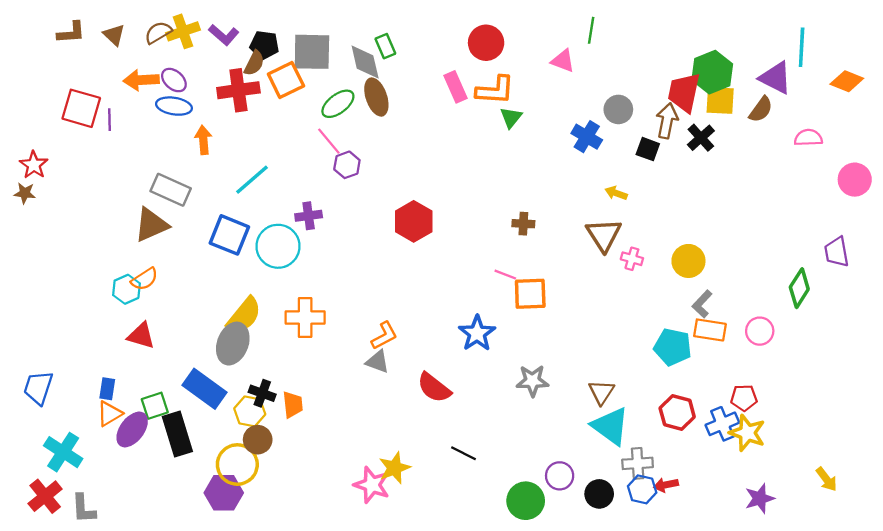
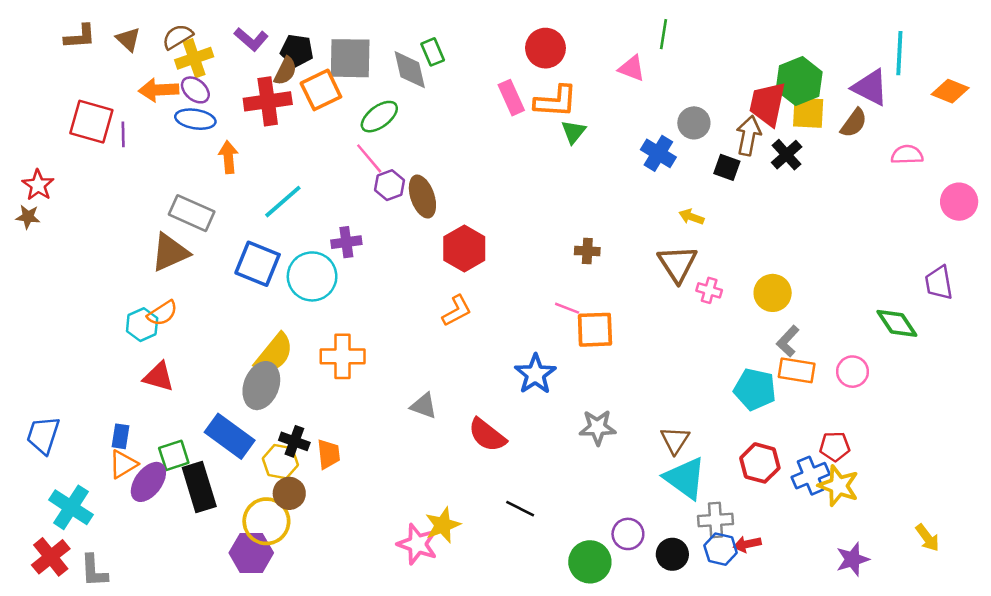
yellow cross: (183, 31) -> (194, 58), moved
brown ellipse: (376, 97) -> (422, 197), moved
green diamond: (799, 288) -> (897, 323), turned -66
orange L-shape: (384, 336) -> (457, 311), moved

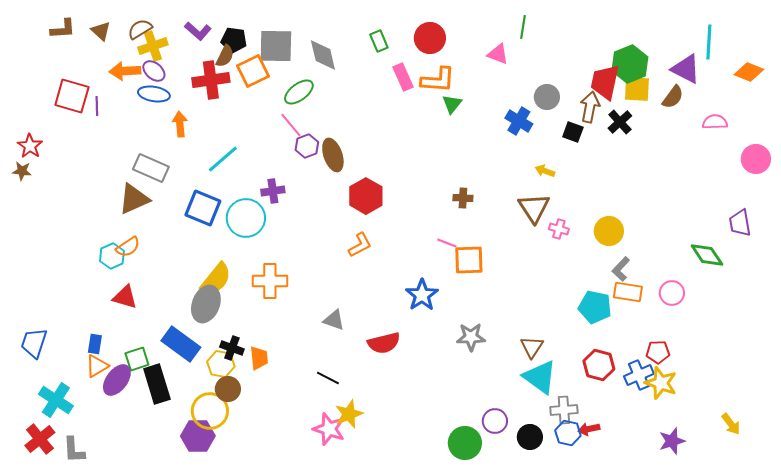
green rectangle: (433, 52) -> (379, 41), moved
red semicircle: (487, 435) -> (384, 343), turned -52
black line: (520, 509) -> (328, 378), moved

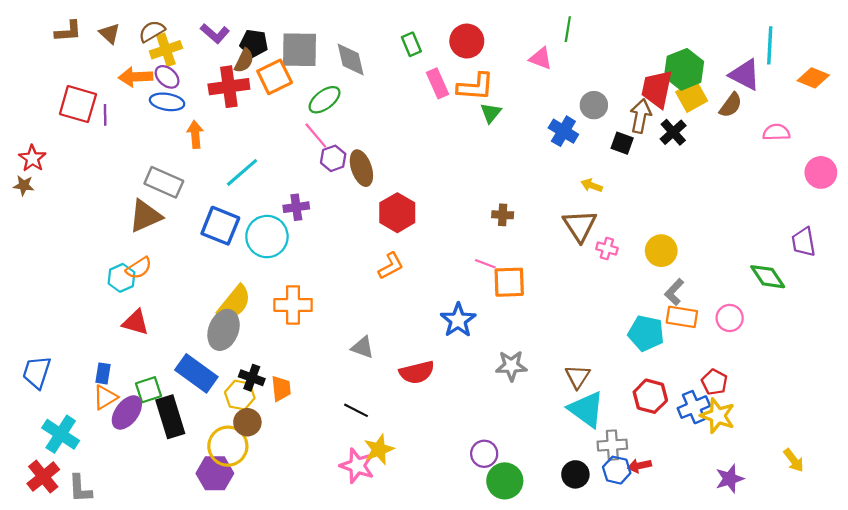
yellow square: (637, 89) -> (692, 96), turned -32
red pentagon: (658, 352) -> (714, 382), turned 30
purple circle: (495, 421) -> (484, 454), moved

